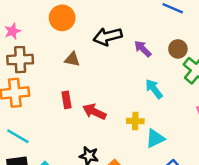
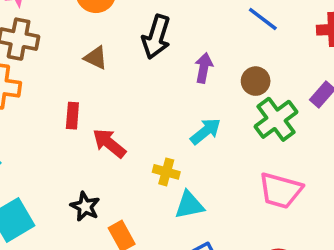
black arrow: (108, 36) -> (156, 37), turned -72
purple arrow: (143, 49) -> (204, 68), turned 42
cyan arrow: (154, 89) -> (206, 131), turned 75

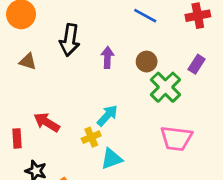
red rectangle: (72, 116) -> (17, 138), moved
cyan arrow: (206, 131) -> (107, 116), moved
yellow cross: (166, 172) -> (91, 137), turned -30

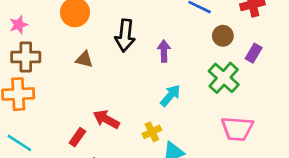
brown circle: (147, 62) -> (223, 36), moved
cyan arrow: (107, 116) -> (170, 96), moved
red rectangle: (17, 138) -> (77, 137), turned 42

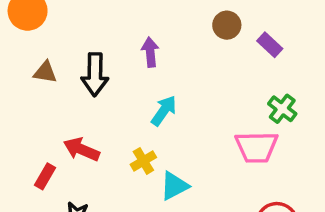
black arrow: (125, 35) -> (95, 74), moved
purple rectangle: (254, 53) -> (270, 45), turned -72
green cross: (224, 78) -> (282, 109), moved, size x0.7

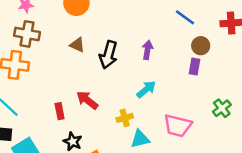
purple rectangle: (270, 45) -> (195, 67), moved, turned 42
pink trapezoid: (257, 147) -> (178, 126), moved
red rectangle: (45, 176) -> (60, 111), turned -56

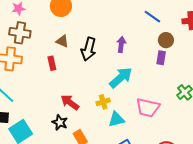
cyan arrow: (146, 89) -> (121, 78), size x1.4
red arrow: (87, 100) -> (70, 102), moved
red rectangle: (60, 111) -> (52, 63), moved

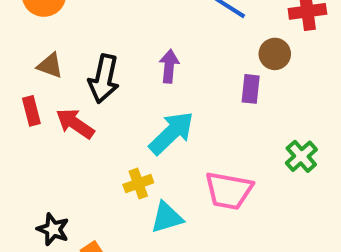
brown circle: (166, 40) -> (275, 54), moved
red arrow: (70, 102) -> (75, 124), moved

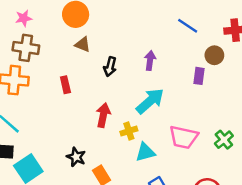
brown triangle: (50, 66) -> (83, 44), moved
black arrow: (104, 79) -> (110, 67), size x0.7
red arrow: (75, 124) -> (103, 115), moved, turned 65
green cross: (301, 156) -> (224, 140), moved

